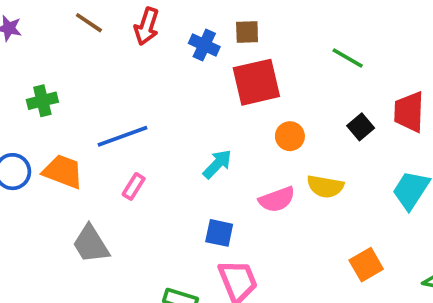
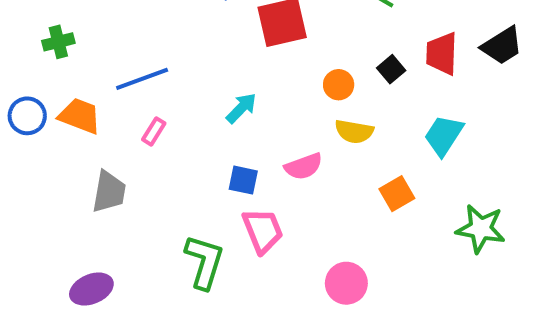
orange circle: (290, 136) -> (339, 85), moved
pink semicircle: (277, 199) -> (304, 166), moved
gray trapezoid: (91, 244) -> (109, 192), turned -138
orange square: (366, 265) -> (397, 194), moved

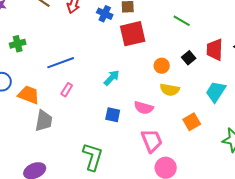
orange trapezoid: (80, 116) -> (29, 95), moved
pink semicircle: (304, 166) -> (144, 108), turned 36
pink trapezoid: (263, 231) -> (152, 141), moved

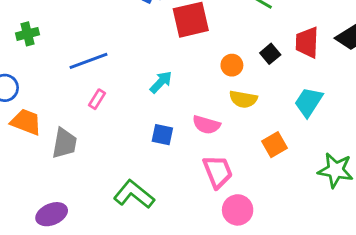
orange trapezoid: (29, 95) -> (26, 122), moved
green L-shape: (93, 157) -> (134, 194), turned -68

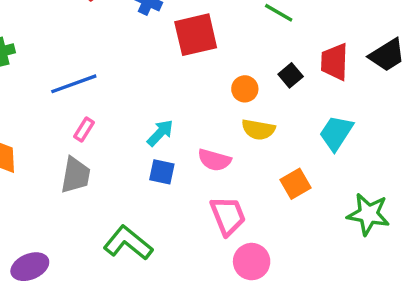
cyan arrow: (161, 82) -> (160, 133), moved
gray trapezoid: (64, 143) -> (76, 175), moved

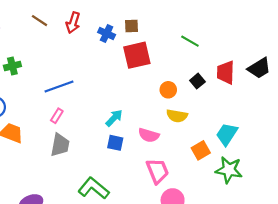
pink rectangle: (84, 130) -> (57, 116), moved
cyan trapezoid: (336, 133) -> (227, 134), moved
green star: (368, 214) -> (229, 170), moved

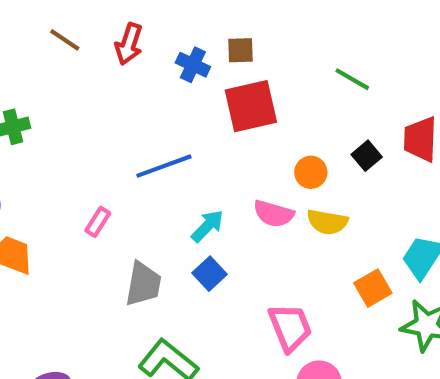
blue line: (59, 87) -> (164, 166), moved
pink semicircle: (149, 135) -> (274, 214), moved
blue square: (115, 143) -> (209, 274), turned 35
gray trapezoid: (60, 145) -> (143, 284), moved

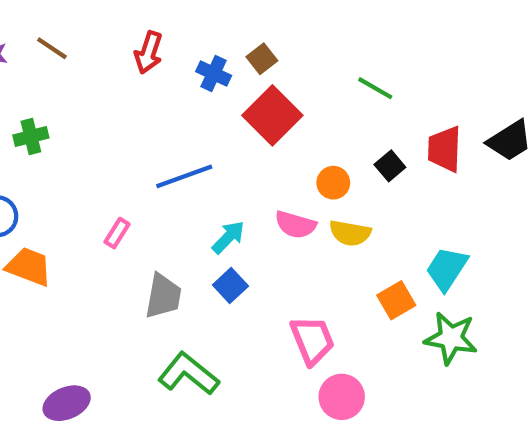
brown line: (65, 40) -> (52, 48), moved
brown square: (240, 50) -> (262, 59), turned -36
red square: (251, 106) -> (272, 115), turned -32

